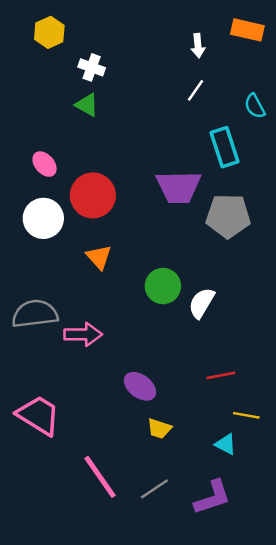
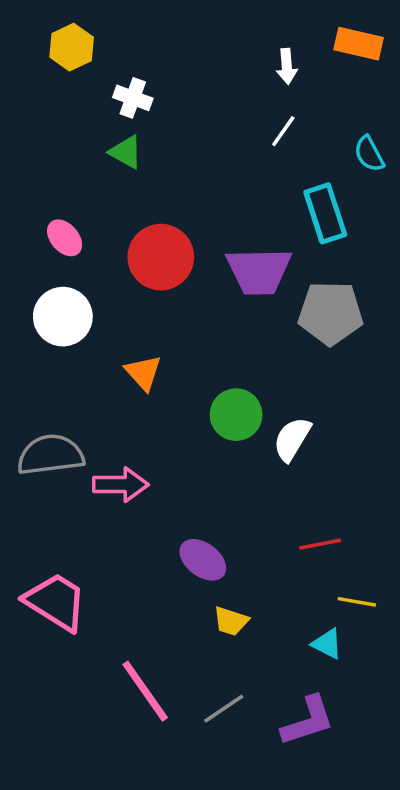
red circle: (93, 195) -> (161, 257), moved

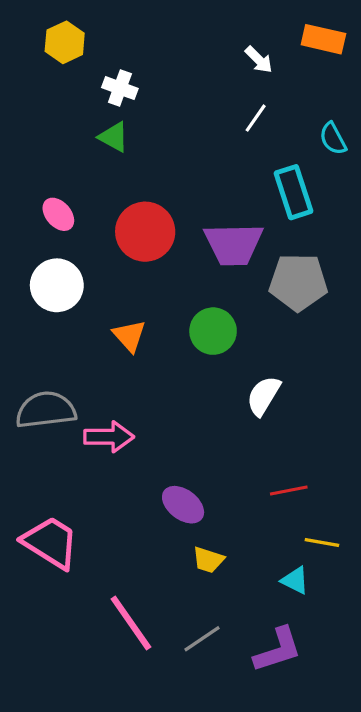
white arrow: (287, 66) -> (259, 60), turned -40
green circle: (236, 415) -> (213, 331), moved

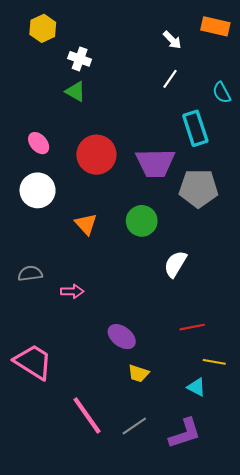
gray semicircle: (46, 410) -> (30, 273), size x0.6
pink arrow: (109, 437) -> (72, 291), size x0.7

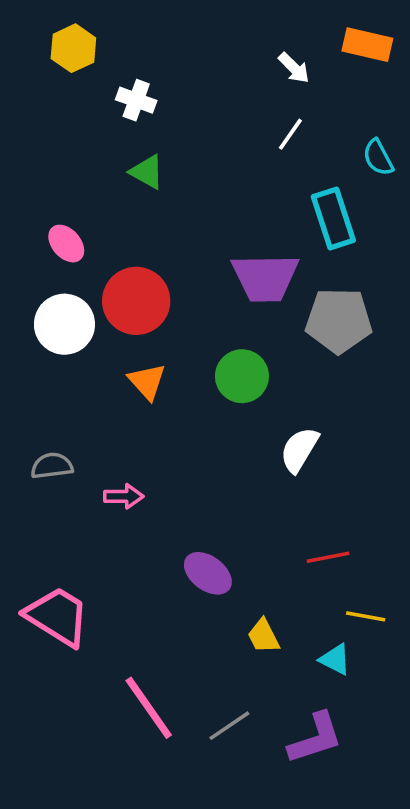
green triangle: (75, 92) -> (147, 172), moved
red circle: (96, 155) -> (136, 301), moved
yellow trapezoid: (139, 373) -> (263, 636), moved, turned 45

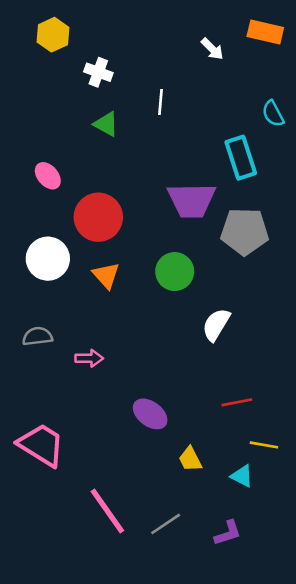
white line: (290, 134) -> (160, 102), moved, turned -30
white circle: (64, 324) -> (48, 259), moved
purple L-shape: (315, 738) -> (228, 533), size x0.7

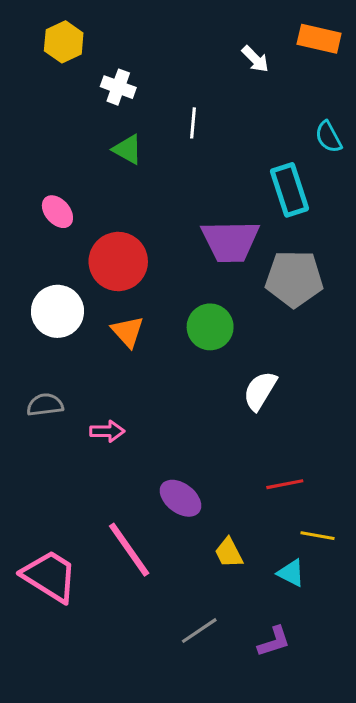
pink trapezoid: (41, 445) -> (50, 576), moved
pink line: (107, 511) -> (129, 550), moved

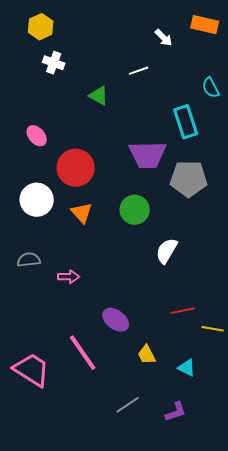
white cross: (118, 87) -> (54, 63), moved
white line: (193, 123) -> (139, 71), moved, turned 66
green triangle: (128, 149) -> (99, 96), moved
yellow line: (318, 536) -> (213, 329), moved

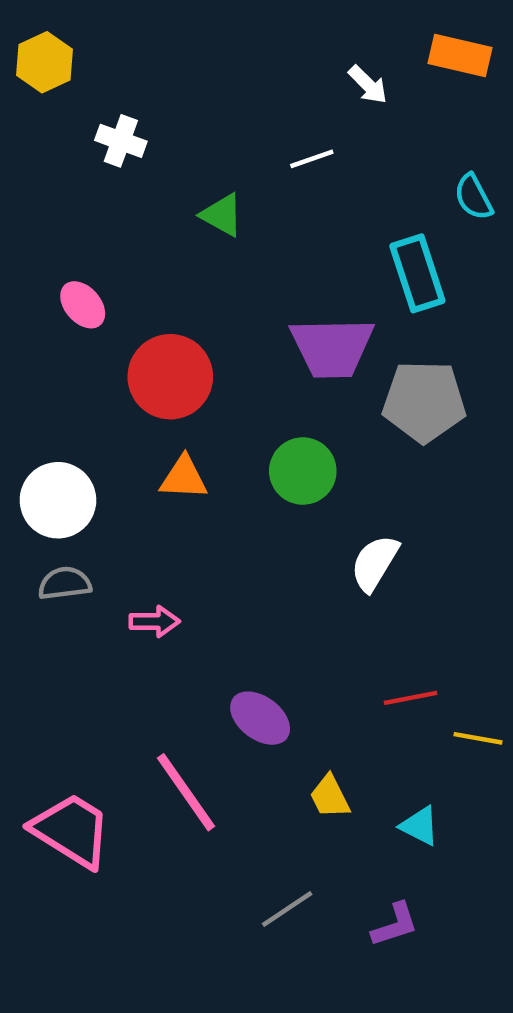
yellow hexagon: (41, 27) -> (45, 62), moved
white circle: (37, 200) -> (58, 500), moved
orange triangle: (82, 213) -> (184, 478), turned -45

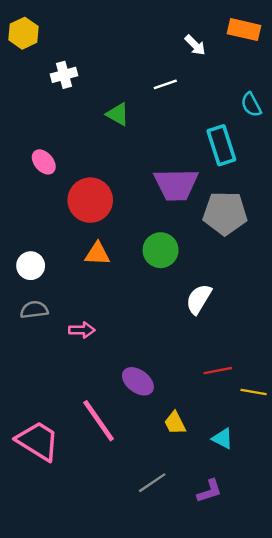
white cross: (121, 141) -> (64, 75), turned -35
white circle: (58, 500) -> (31, 266), size x0.7

